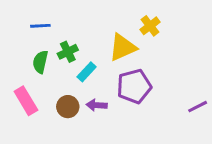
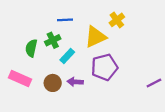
blue line: (40, 26) -> (65, 20), moved
pink rectangle: (26, 101) -> (20, 78), turned -35

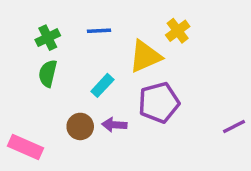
green cross: (53, 40) -> (48, 38), moved
pink rectangle: (20, 78) -> (25, 147), moved

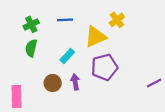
purple arrow: (114, 125) -> (75, 82), turned 77
pink rectangle: (25, 147) -> (17, 97), turned 65

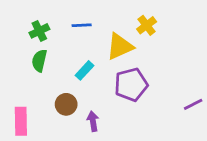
purple arrow: (75, 82) -> (93, 121), moved

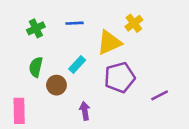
green semicircle: (39, 61) -> (36, 67), moved
brown circle: (66, 104) -> (56, 85), moved
purple line: (193, 104) -> (160, 95), moved

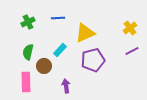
yellow cross: (134, 23) -> (130, 28), moved
purple line: (160, 95) -> (132, 51), moved
pink rectangle: (19, 111) -> (26, 82), moved

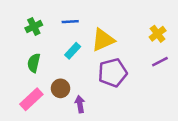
cyan rectangle: (60, 50) -> (73, 51), moved
brown circle: (44, 66) -> (60, 88), moved
pink rectangle: (26, 82) -> (31, 99), turned 48

